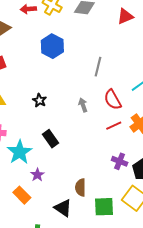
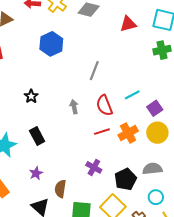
purple cross: (120, 161) -> (94, 167), moved
purple star: (37, 175) -> (36, 173), moved

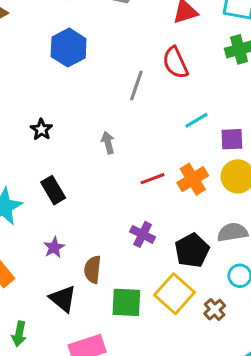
red semicircle: (104, 105) -> (175, 63), moved
purple square: (155, 108) -> (232, 139), turned 35

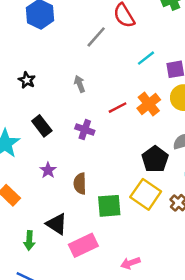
gray line: (136, 86) -> (96, 37), turned 30
purple cross: (143, 234) -> (85, 130), moved
black triangle: (63, 299) -> (57, 224), moved

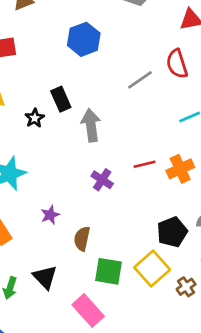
black star: (27, 80) -> (35, 118), moved
gray arrow: (80, 84) -> (91, 125), moved, size x1.6
black rectangle: (42, 126) -> (61, 99), moved
pink rectangle: (83, 245) -> (88, 311), moved, turned 60

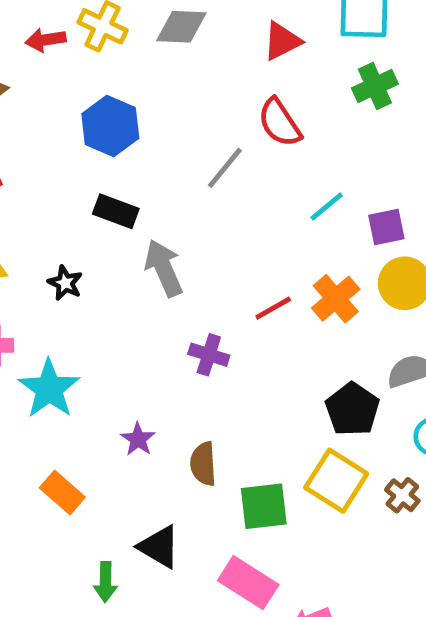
black rectangle: (61, 99) -> (116, 211), moved, turned -30

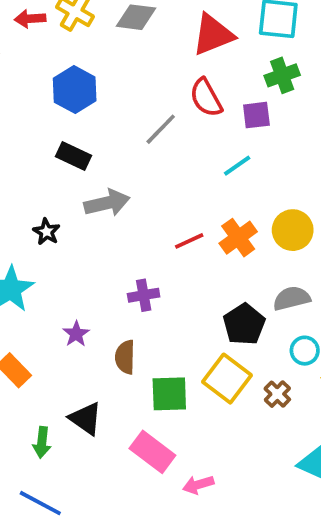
red triangle: (282, 41) -> (213, 35), size x1.4
purple square: (386, 227) -> (256, 115), moved
gray arrow: (164, 268) -> (107, 203), turned 96
black star: (65, 283) -> (46, 232), moved
purple cross: (209, 355) -> (144, 295), moved, turned -32

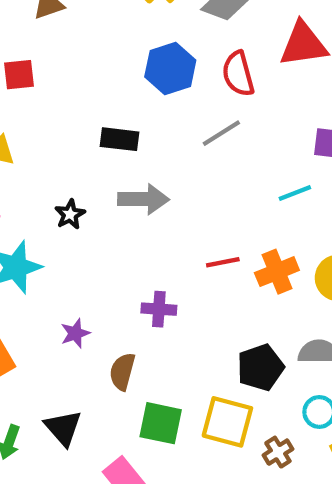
blue hexagon: (75, 90) -> (170, 69), moved
red semicircle: (206, 98) -> (238, 74), moved
black rectangle: (73, 156) -> (120, 139), turned -32
yellow square: (227, 379) -> (227, 422), turned -36

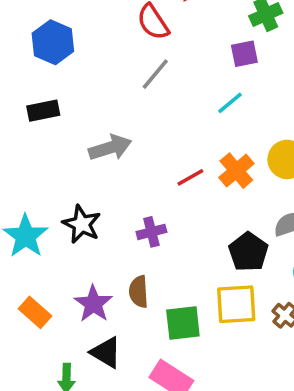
blue hexagon: (170, 69) -> (53, 42), moved
black rectangle: (120, 139) -> (43, 111), moved
black star: (70, 214) -> (82, 224), moved, size x1.5
purple star: (75, 333) -> (93, 304), moved, size x1.5

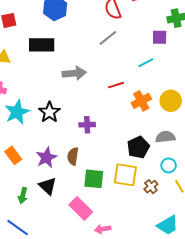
black rectangle: (43, 111) -> (42, 45), size x1.4
red line: (190, 177) -> (116, 85), moved

